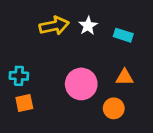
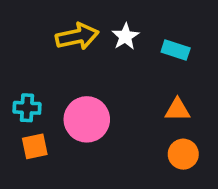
pink circle: (81, 84) -> (87, 119), moved
orange circle: (114, 108) -> (183, 154), moved

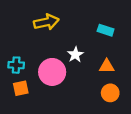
white star: (125, 36) -> (75, 55), moved

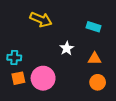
yellow arrow: (46, 22) -> (41, 20), turned 35
pink circle: (52, 72) -> (43, 78), moved

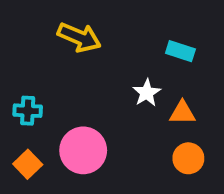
white star: (67, 48) -> (147, 93), moved
orange square: (18, 78) -> (28, 164), moved, turned -32

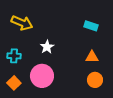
yellow arrow: (79, 37) -> (22, 23), moved
white star: (147, 93) -> (47, 47), moved

